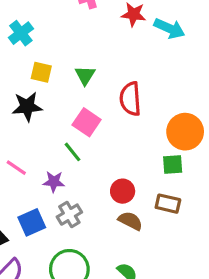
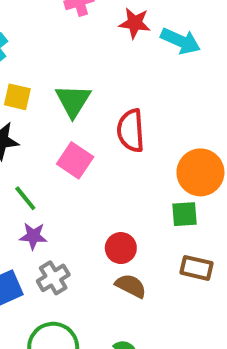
green triangle: (85, 75) -> (73, 101), size x1.4
green line: (73, 152) -> (25, 198), moved
brown rectangle: (168, 204) -> (196, 268), moved

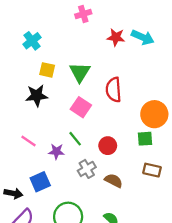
red star: (135, 23) -> (116, 37), moved
green line: (25, 198) -> (75, 139), moved
red circle: (121, 248) -> (108, 146), moved
gray cross: (53, 278) -> (87, 169), moved

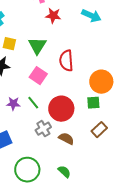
red star: (116, 37) -> (53, 16), moved
red circle: (108, 146) -> (61, 109), size x1.6
purple star: (56, 151) -> (13, 104), moved
brown rectangle: (152, 170) -> (99, 130), turned -56

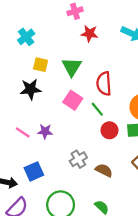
green line: (33, 103) -> (97, 109), moved
red circle: (61, 109) -> (109, 130), moved, size x0.6

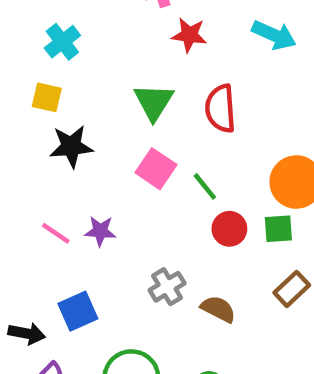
yellow square: (41, 65) -> (47, 97), moved
red semicircle: (104, 84) -> (221, 109), moved

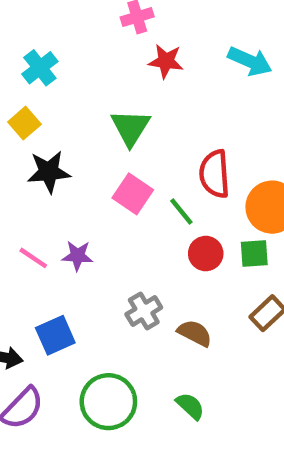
yellow square: (47, 97) -> (24, 123), turned 36
red semicircle: (221, 109) -> (215, 174), moved

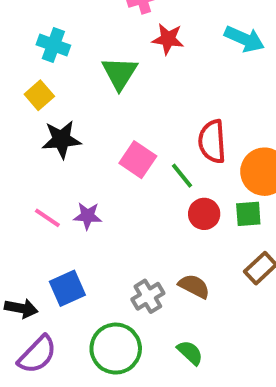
cyan cross: (40, 68) -> (53, 45), turned -32
green triangle: (131, 127) -> (120, 73), moved
gray cross: (144, 311) -> (148, 296), moved

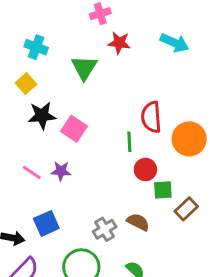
pink square: (138, 160) -> (74, 129), moved
green line: (182, 176) -> (129, 142), turned 36
green square: (248, 214) -> (163, 190), moved

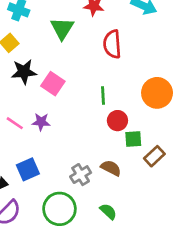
red semicircle: (151, 117) -> (112, 44), moved

